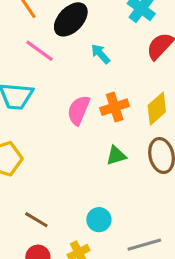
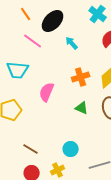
pink semicircle: (79, 110) -> (47, 92), moved
green triangle: (116, 156) -> (82, 108), turned 40

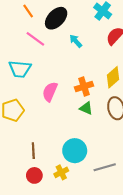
orange cross: (81, 77) -> (84, 87), moved
brown line: (31, 149) -> (33, 151), turned 56
cyan circle: (71, 149) -> (75, 151), size x1.5

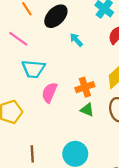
pink line: (35, 39) -> (18, 39), moved
cyan trapezoid: (20, 69) -> (33, 69), moved

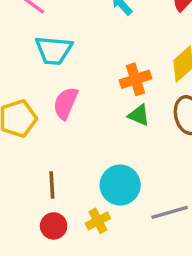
pink semicircle: (49, 93) -> (66, 103), moved

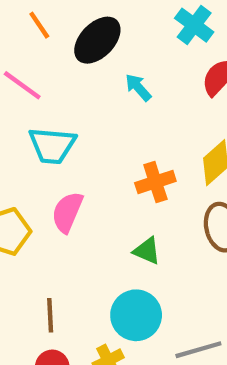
green triangle: (139, 115) -> (147, 251), moved

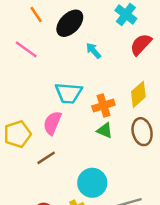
cyan trapezoid: (52, 145) -> (69, 93), moved
green triangle: (147, 251) -> (105, 130), moved
brown line: (50, 315) -> (46, 158), moved, turned 60

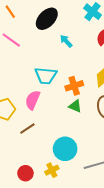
orange line: (36, 15) -> (10, 12), moved

